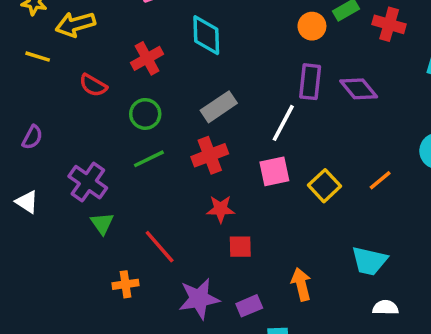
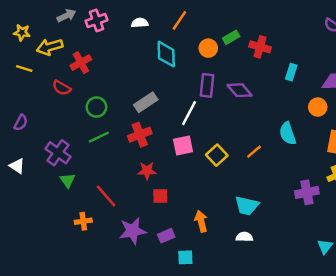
cyan diamond: (206, 35) -> (166, 54), moved
red cross: (147, 58) -> (81, 63), moved
white semicircle: (385, 308) -> (244, 237), moved

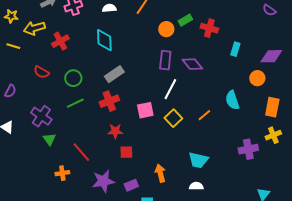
cyan diamond: (166, 54) -> (104, 40), moved
red semicircle: (62, 88) -> (41, 72), moved
white line: (189, 113) -> (170, 89), moved

